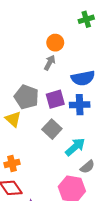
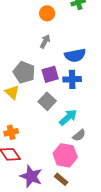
orange circle: (55, 43) -> (47, 13), moved

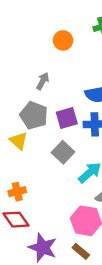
gray arrow: (45, 41) -> (43, 81), moved

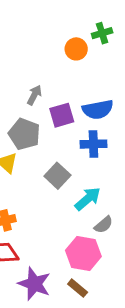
orange circle: (63, 40) -> (76, 49), moved
purple square: (67, 118) -> (62, 115), moved

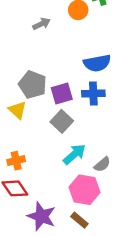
gray arrow: (34, 95) -> (41, 24), moved, turned 36
purple square: (62, 115) -> (62, 94), moved
cyan arrow: (88, 199) -> (74, 154), moved

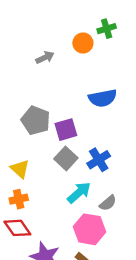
blue cross: (93, 94) -> (99, 160), moved, turned -30
yellow triangle: (17, 110) -> (20, 169), moved

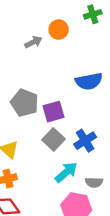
orange circle: (83, 43) -> (59, 29), moved
gray semicircle: (108, 203) -> (94, 182), turned 42

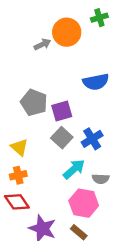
orange circle: (59, 29) -> (67, 32), size x1.5

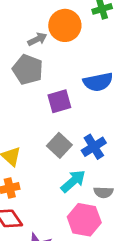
gray pentagon: (34, 102) -> (28, 70), moved
purple square: (62, 111) -> (59, 101), moved

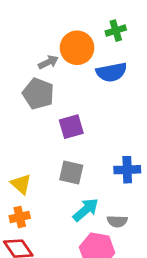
blue semicircle: (98, 82) -> (111, 72), moved
gray square: (59, 145) -> (71, 173), turned -30
blue cross: (94, 147) -> (127, 170), moved, turned 30

